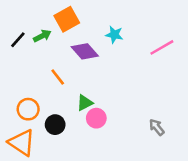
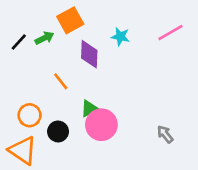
pink line: (162, 47) -> (171, 33), moved
purple diamond: (85, 51) -> (89, 54), turned 44
pink circle: (96, 118) -> (101, 125), size x1.5

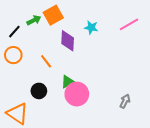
green arrow: (44, 38) -> (34, 20), moved
orange circle: (30, 115) -> (13, 55), moved
black circle: (58, 131) -> (39, 91), moved
gray arrow: (165, 134) -> (125, 101), turned 64

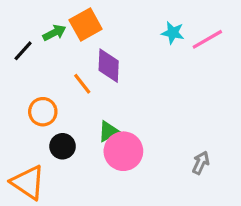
cyan star: (91, 27) -> (173, 33), moved
orange circle: (13, 55) -> (43, 112), moved
orange line: (46, 61) -> (82, 84), moved

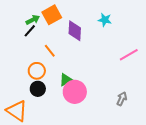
pink line: (207, 39) -> (129, 55), moved
black line: (23, 51) -> (30, 31), moved
purple diamond: (109, 66) -> (75, 31), moved
orange circle: (43, 112) -> (37, 71), moved

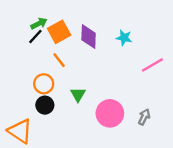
orange square: (52, 15) -> (59, 32), moved
cyan star: (105, 20) -> (124, 38), moved
green triangle: (66, 80) -> (78, 94), turned -32
pink circle: (75, 92) -> (110, 113), moved

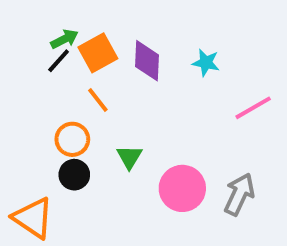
gray arrow: (144, 117) -> (239, 194), size x1.5

